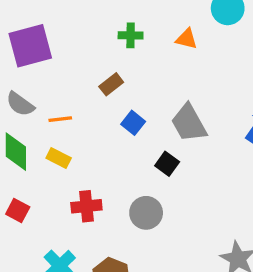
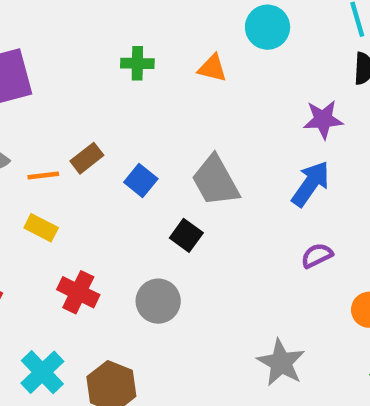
brown rectangle: (111, 84) -> (87, 158), moved
red cross: (86, 206) -> (78, 292), turned 32

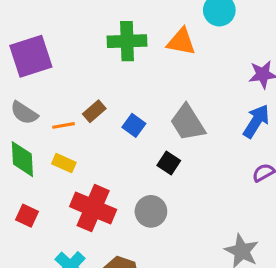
green cross: (137, 63) -> (127, 41), size x1.6
orange triangle: (212, 68) -> (181, 42), size x1.4
red cross: (78, 292) -> (93, 208), size x1.5

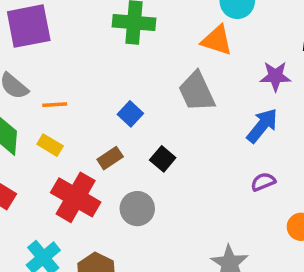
orange triangle: (181, 42) -> (217, 40), moved
brown rectangle: (94, 111) -> (110, 158), moved
gray trapezoid: (188, 123) -> (197, 92), moved

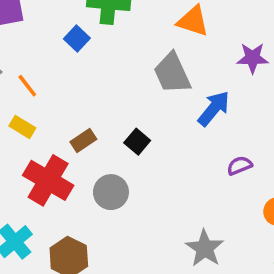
orange line: (55, 105) -> (27, 86), turned 55
blue square: (130, 114) -> (77, 39), moved
blue arrow: (262, 126) -> (214, 108), moved

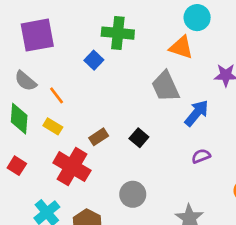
purple semicircle: (240, 165) -> (201, 156), moved
gray circle: (111, 192) -> (133, 194), moved

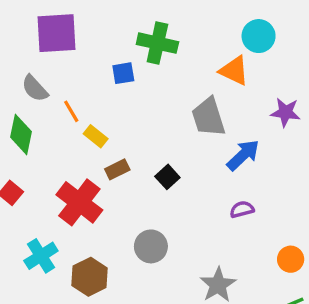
blue square: (94, 60) -> (123, 73), turned 30
yellow rectangle: (53, 126) -> (96, 136), moved

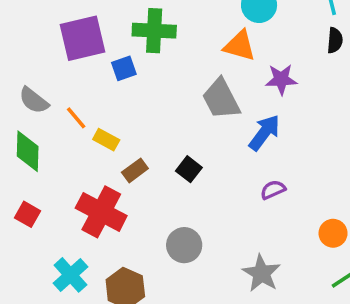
purple square: (57, 33) -> (83, 38), moved
purple star: (285, 112) -> (281, 79), moved

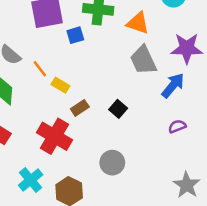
orange triangle: (240, 46) -> (138, 23), moved
purple star: (281, 79) -> (187, 48), size x1.4
gray star: (261, 273) -> (187, 185), moved

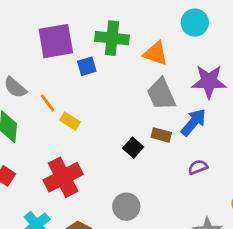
brown rectangle: (80, 108) -> (161, 135), moved, turned 48
red cross: (55, 136) -> (63, 177), turned 32

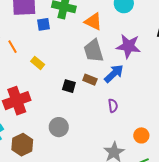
yellow rectangle: (70, 121) -> (38, 63), moved
black square: (133, 148) -> (69, 86), turned -32
purple semicircle: (198, 167) -> (113, 106), turned 96

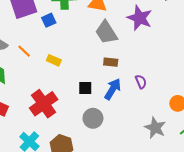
purple star: (128, 46) -> (140, 18), turned 30
blue arrow: (114, 74) -> (113, 89), moved
black square: (69, 86) -> (85, 88), moved

